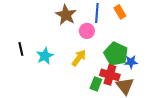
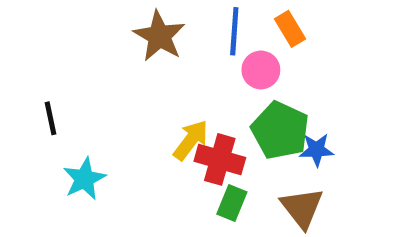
pink circle: (87, 31) -> (261, 70), moved
cyan star: (45, 56) -> (84, 179), moved
red cross: (110, 75) -> (220, 159), moved

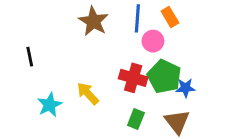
black line: (50, 118) -> (30, 57), moved
yellow arrow: (191, 140) -> (88, 93), moved, turned -80
red cross: (220, 159) -> (133, 78), moved

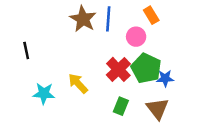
blue line: (137, 18) -> (108, 19), moved
red cross: (133, 78) -> (118, 69), turned 30
cyan star: (50, 105) -> (44, 93), turned 30

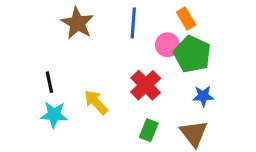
brown star: (83, 19) -> (77, 23), moved
black line: (26, 51) -> (49, 82), moved
green pentagon: (146, 68) -> (192, 54), moved

